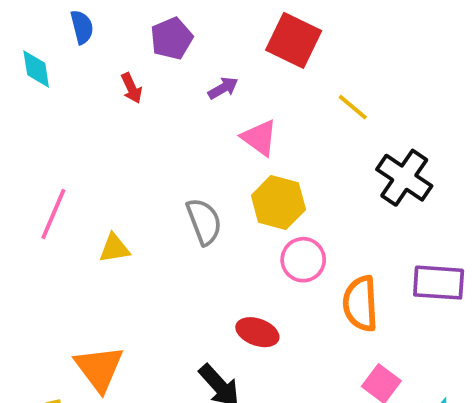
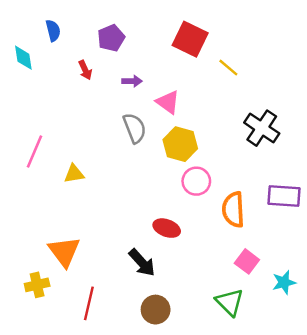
purple arrow: (223, 88) -> (132, 81), moved, turned 30
yellow line: (353, 107) -> (228, 68), moved
gray semicircle: (204, 222) -> (135, 128), moved

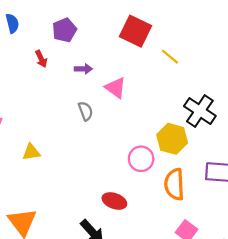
gray semicircle: (135, 128) -> (86, 111), size x0.7
yellow hexagon: (180, 144) -> (172, 139), moved

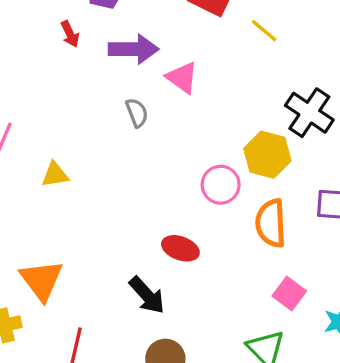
purple arrow: (83, 69) -> (134, 49), size x1.8

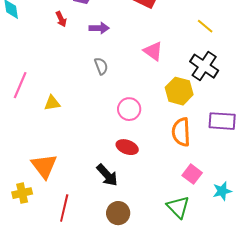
yellow line: (264, 31) -> (205, 26), moved
purple arrow: (134, 49) -> (99, 28), size x0.7
pink triangle: (182, 78) -> (153, 51), moved
pink circle: (221, 185) -> (129, 109), moved

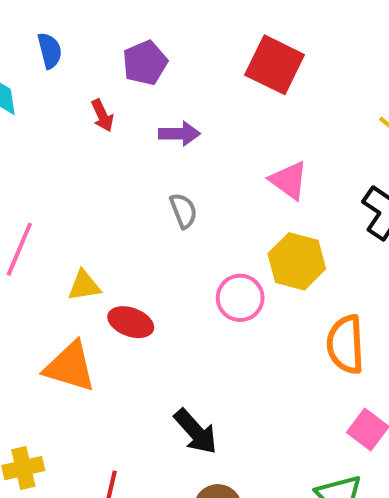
yellow hexagon: (179, 91) -> (297, 261), moved
red ellipse: (127, 147) -> (131, 322), moved
orange triangle: (44, 166) -> (70, 367), moved, turned -36

